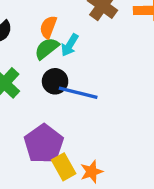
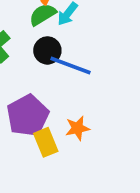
orange star: (92, 172) -> (77, 128), moved

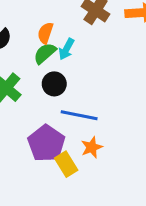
blue line: (70, 65) -> (79, 115), moved

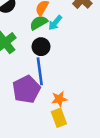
blue line: (79, 115) -> (40, 71), moved, turned 60
yellow rectangle: (66, 164) -> (59, 118), moved

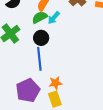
purple pentagon: (26, 89) -> (28, 90), moved

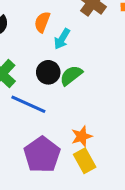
green semicircle: (40, 17) -> (71, 75), moved
blue line: (39, 59) -> (28, 104), moved, turned -50

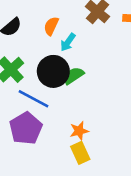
black circle: (48, 72) -> (53, 71), size x1.5
purple pentagon: (42, 155) -> (26, 128), moved

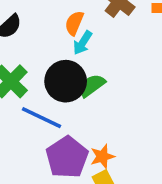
orange semicircle: (51, 26) -> (74, 23), moved
purple pentagon: (26, 128) -> (67, 157), moved

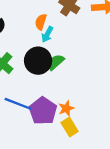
blue line: (42, 118) -> (18, 104), moved

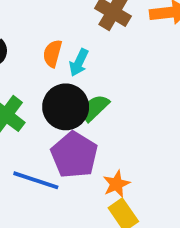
orange semicircle: (41, 22) -> (52, 53), moved
purple pentagon: (43, 111) -> (74, 155), moved

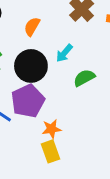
cyan arrow: (79, 63) -> (64, 53), moved
green semicircle: (95, 108) -> (84, 78), moved

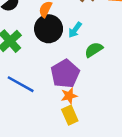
black circle: (31, 66) -> (49, 29), moved
purple pentagon: (28, 101) -> (65, 74), moved

